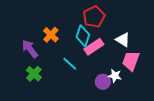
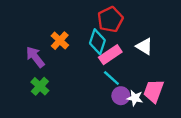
pink trapezoid: (131, 61) -> (154, 91), moved
cyan line: (70, 64) -> (111, 78), moved
white star: (115, 76) -> (135, 98), moved

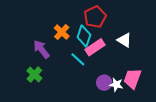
orange cross: (60, 41) -> (62, 32), moved
purple arrow: (35, 57) -> (41, 49), moved
cyan line: (111, 78) -> (78, 59), moved

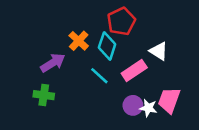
pink rectangle: (95, 47) -> (134, 71), moved
purple arrow: (41, 49) -> (53, 63), turned 96
green cross: (34, 75) -> (44, 95), turned -35

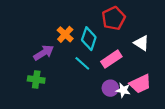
red pentagon: (121, 21) -> (114, 18), moved
white triangle: (159, 51) -> (141, 43), moved
pink trapezoid: (169, 100) -> (140, 84), turned -135

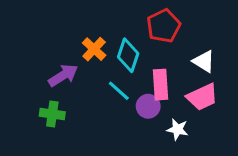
pink rectangle: (111, 59) -> (161, 85), turned -60
pink trapezoid: (140, 84) -> (202, 97), moved
purple circle: (110, 88) -> (148, 106), moved

